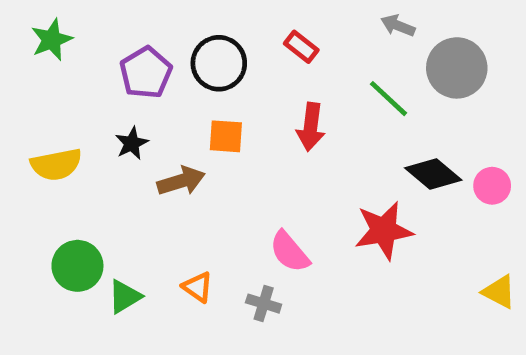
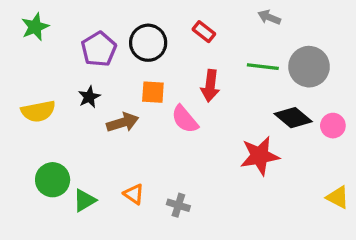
gray circle: (457, 68) -> (309, 67), moved
green line: (388, 99) -> (263, 67), turned -36
pink semicircle: (290, 252) -> (185, 119), moved

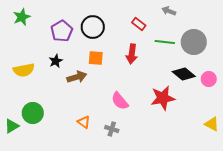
red rectangle: (204, 32) -> (139, 24), moved
pink semicircle: (185, 119) -> (120, 101), moved
green triangle: (84, 200) -> (12, 126), moved

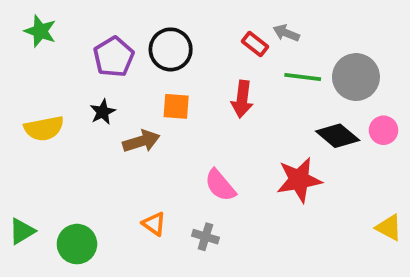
gray arrow: (169, 11) -> (286, 33), moved
green star: (22, 17) -> (40, 31), turned -30
pink circle: (209, 79) -> (383, 130), moved
green circle: (33, 113) -> (77, 244), moved

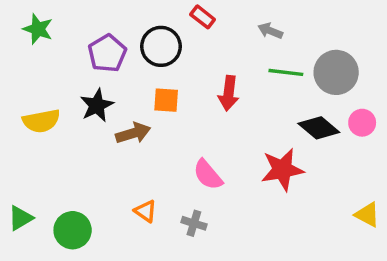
red rectangle: (255, 44) -> (203, 17), moved
black star: (103, 112) -> (97, 105), size x1.4

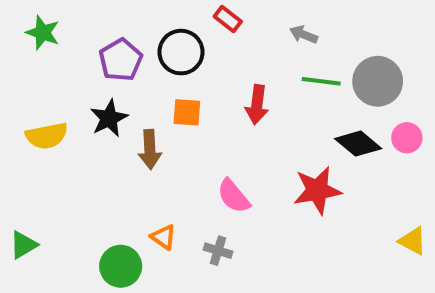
brown arrow: (133, 133) -> (150, 149), turned 104
green circle: (73, 230) -> (121, 266), moved

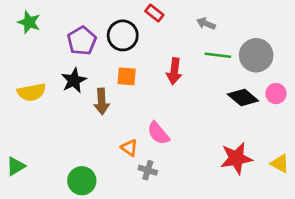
red star: (317, 190) -> (236, 158), moved
orange triangle: (163, 237) -> (129, 148), moved

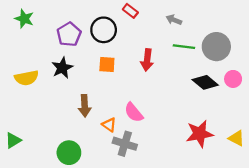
brown arrow: (102, 101) -> (85, 106), moved
gray cross: (148, 170) -> (125, 144), size x1.5

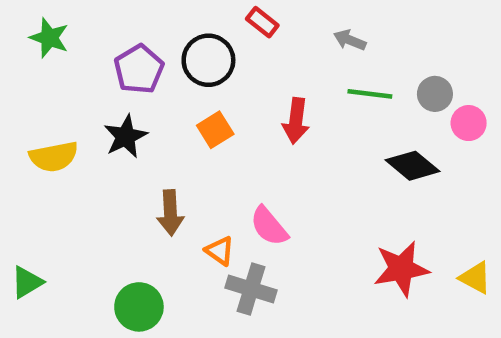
gray circle: (216, 47) -> (435, 94), size x0.6
orange square: (107, 64) -> (215, 130), turned -36
pink circle: (233, 79) -> (469, 123), moved

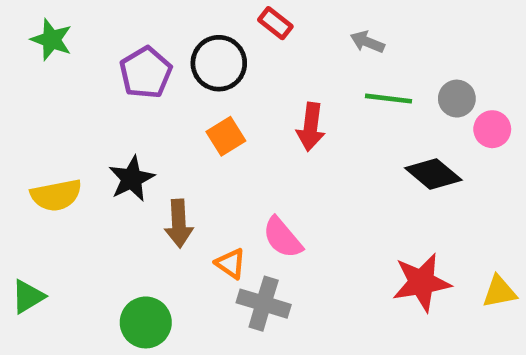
black star: (125, 136) -> (132, 179), moved
yellow semicircle: (54, 157) -> (56, 195), moved
yellow triangle: (475, 278) -> (499, 292), turned -39

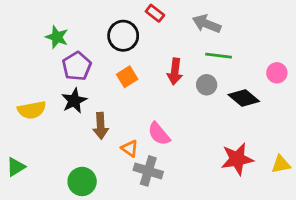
green star: (51, 40) -> (57, 37), moved
gray arrow: (367, 42) -> (207, 24), size x1.5
purple pentagon: (146, 73) -> (77, 66), moved
gray circle: (457, 99) -> (207, 85), moved

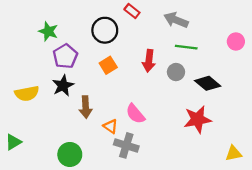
pink circle: (277, 73) -> (236, 42), moved
red star: (237, 159) -> (197, 119), moved
yellow triangle: (281, 164) -> (234, 153), moved

